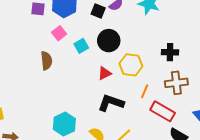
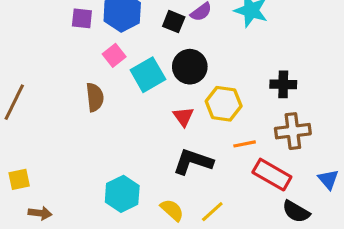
cyan square: (81, 46) -> (148, 75), size x1.5
red triangle: (104, 73) -> (183, 117), turned -40
orange line: (145, 91) -> (245, 144), turned 56

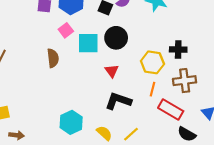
cyan square: (148, 75) -> (88, 43), turned 30
yellow hexagon: (224, 104) -> (152, 62), moved
orange line: (245, 144) -> (152, 89), turned -64

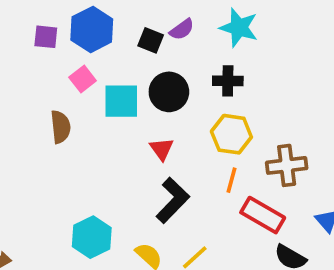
black cross: (178, 50) -> (228, 81), moved
black L-shape: (118, 101) -> (173, 200), turned 115

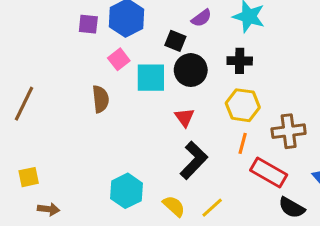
black square: (151, 40) -> (175, 41), moved

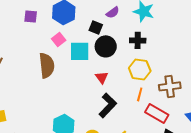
purple square: (88, 24) -> (31, 16), moved
brown semicircle: (101, 99) -> (47, 65), size x1.4

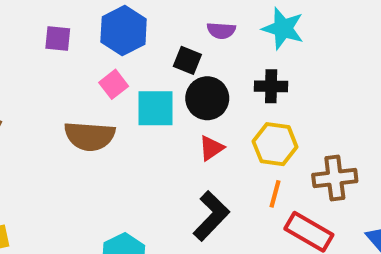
purple semicircle: (113, 12) -> (221, 30), turned 40
brown semicircle: (47, 65) -> (90, 136), turned 100
red triangle: (102, 77) -> (211, 148), moved, turned 32

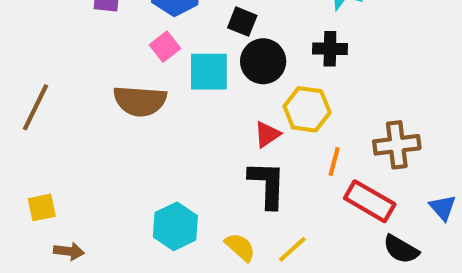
yellow hexagon: (275, 144) -> (307, 109), moved
red triangle: (211, 148) -> (267, 134), moved
black L-shape: (211, 216) -> (267, 184), turned -42

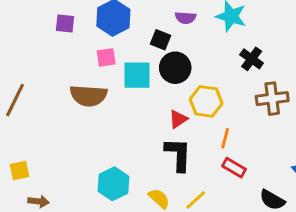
pink square: (165, 47) -> (106, 57), turned 30
black cross: (330, 49) -> (252, 59), moved, turned 35
brown cross: (397, 145) -> (272, 99), moved
red rectangle: (370, 201) -> (234, 168), moved, size x0.7

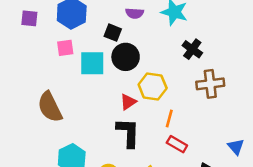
brown semicircle: (88, 96) -> (50, 107), moved, turned 60

